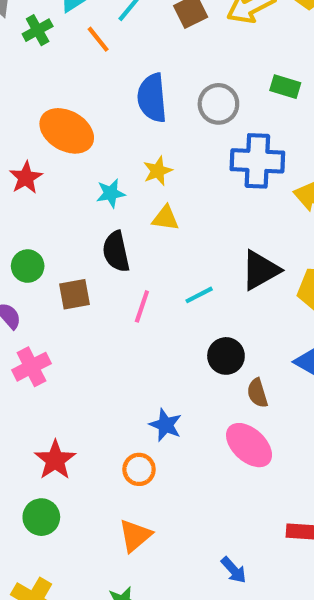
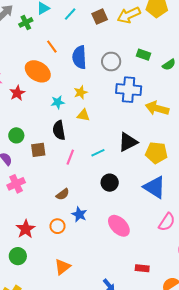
orange line: (98, 39) -> (52, 47), moved
brown semicircle: (257, 393) -> (63, 194), moved, turned -112
orange circle: (139, 469) -> (57, 226), moved

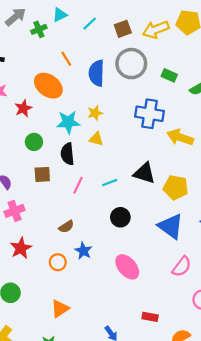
gray circle: (111, 62) -> (131, 64), moved, size x1.4
cyan star: (58, 102) -> (68, 122), size x1.5
green circle: (16, 135) -> (34, 142), moved
black triangle: (128, 142) -> (144, 173), turned 40
red star: (26, 229) -> (21, 248), moved

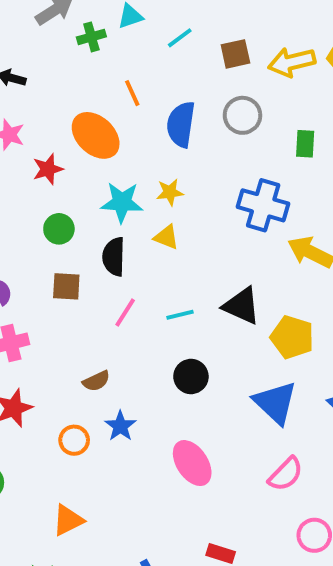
gray circle: (131, 64) -> (242, 115), size x0.7
green rectangle: (169, 75) -> (305, 144), turned 63

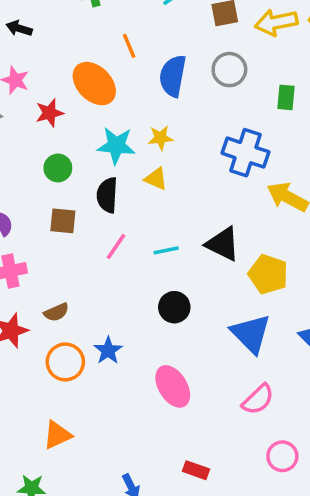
brown semicircle: (96, 381) -> (56, 312), moved
orange circle: (74, 440) -> (65, 362), size x1.4

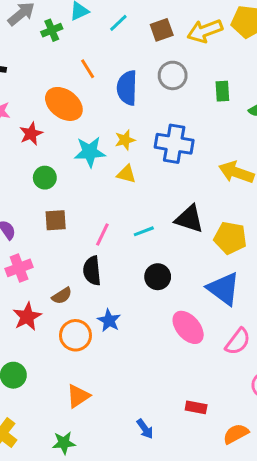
blue cross: (246, 153) -> (174, 144), moved
black semicircle: (107, 195) -> (92, 271), moved
pink ellipse: (173, 386) -> (188, 327), moved

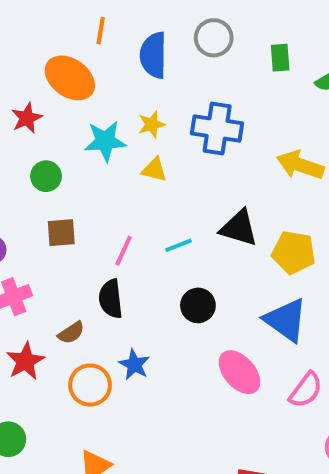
orange line: (88, 69) -> (101, 31), turned 42

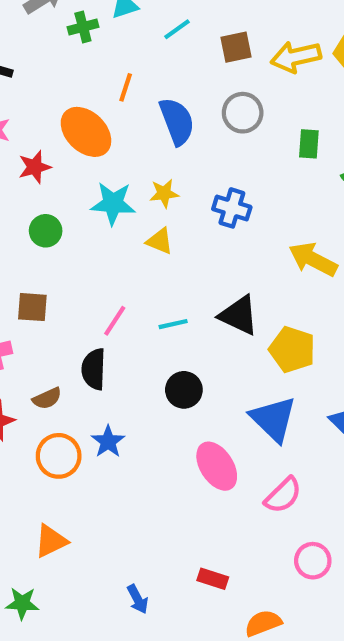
blue semicircle: (153, 55) -> (177, 121), turned 150
blue cross: (217, 128) -> (232, 208), size x0.7
brown square: (61, 233) -> (32, 307), moved

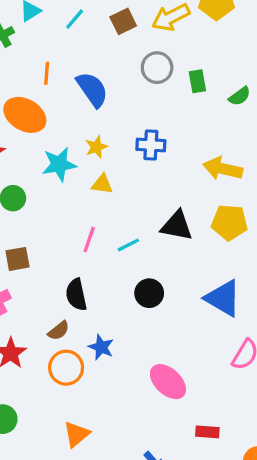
gray circle: (243, 113) -> (157, 68), moved
pink line: (115, 321) -> (89, 239), moved
yellow pentagon: (292, 350) -> (229, 222), moved
brown semicircle: (47, 398) -> (59, 331), moved
pink ellipse: (217, 466) -> (168, 382), moved

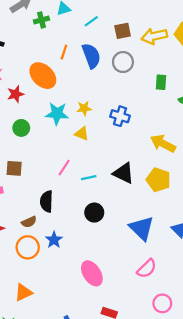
gray circle: (157, 68) -> (123, 62), moved
blue semicircle: (92, 89) -> (91, 56), moved

